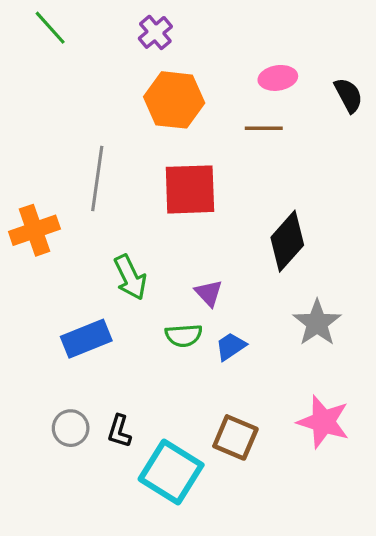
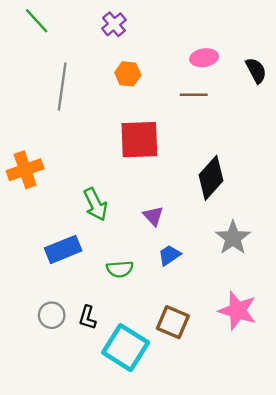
orange hexagon: (174, 100) -> (128, 74), size x0.6
gray line: (97, 178) -> (62, 87), moved
green semicircle: (184, 335) -> (120, 269), moved

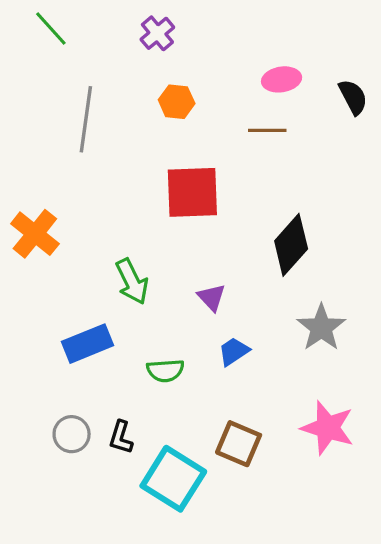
orange cross: (25, 170) -> (35, 234), turned -32

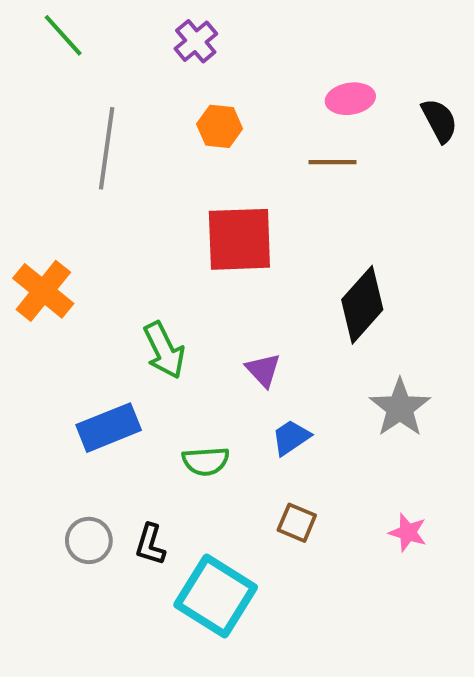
pink star: (328, 428) -> (408, 533), size x0.6
brown square: (239, 444) -> (297, 523), moved, size x0.7

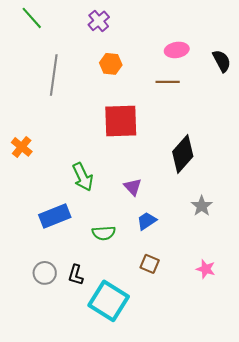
orange cross: (43, 291) -> (22, 147), size x0.7
gray star: (400, 408) -> (202, 206), size x0.7

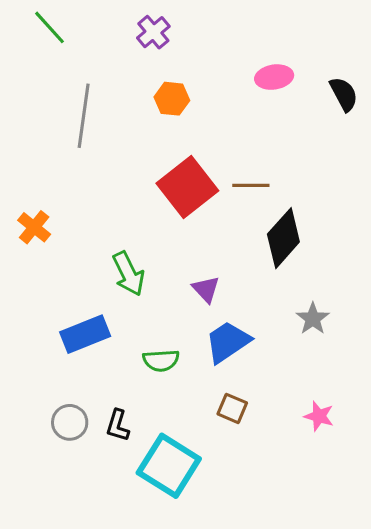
brown line: (168, 82) -> (251, 185), moved
red square: (121, 121) -> (187, 187), turned -36
blue trapezoid: (147, 221) -> (228, 342), size x1.5

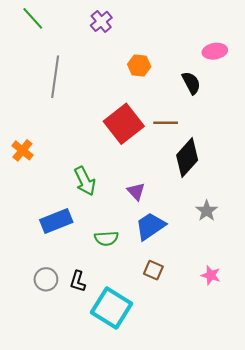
pink ellipse: (274, 77) -> (215, 51), moved
black semicircle: (344, 94) -> (191, 83), moved
orange hexagon: (172, 99) -> (139, 65), moved

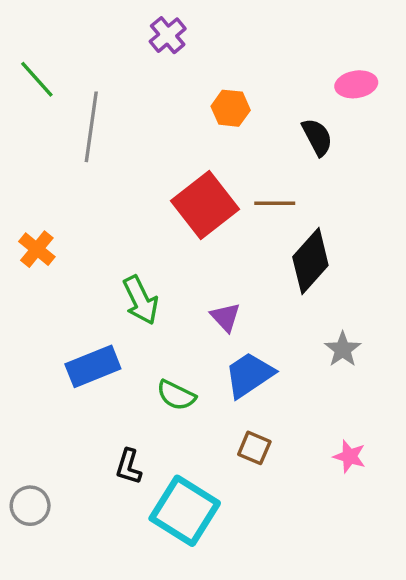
green line: (33, 18) -> (37, 79), moved
green semicircle: (106, 238) -> (176, 395), turned 30
gray circle: (46, 279) -> (30, 506), moved

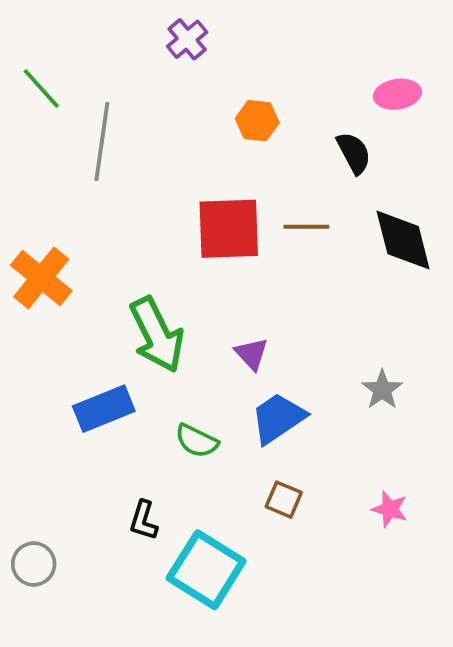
red square: (205, 205) -> (229, 229), turned 36
orange cross: (37, 249) -> (41, 278), size x1.5
black diamond: (310, 261) -> (403, 240), moved, turned -56
green arrow: (141, 300) -> (157, 335), size x1.4

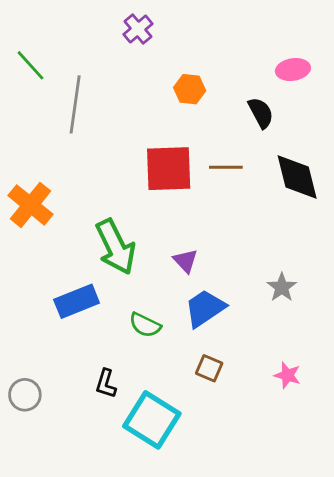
gray circle: (34, 564) -> (25, 395), moved

